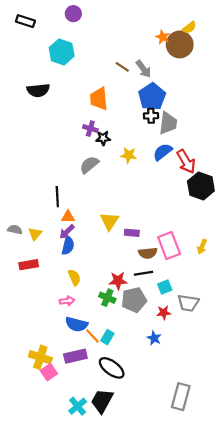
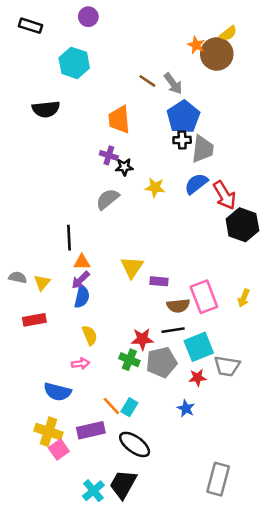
cyan square: (165, 287) -> (199, 347), size x1.6
blue semicircle: (77, 324) -> (57, 392), moved

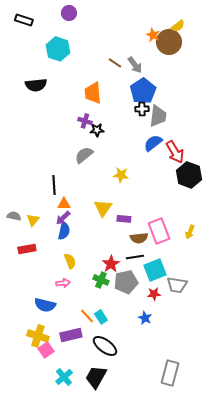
yellow star: (155, 188) -> (121, 175), moved
red star: (142, 339) -> (111, 264), turned -30
cyan rectangle: (129, 407) -> (101, 317), turned -64
cyan cross: (93, 491) -> (64, 377), moved

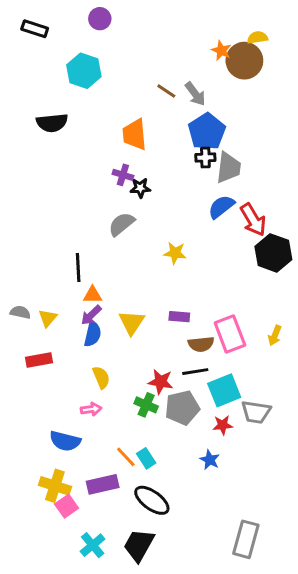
yellow semicircle: (178, 26) -> (257, 37), turned -152
yellow triangle: (103, 208) -> (132, 322), moved
red star: (111, 264) -> (161, 382), turned -30

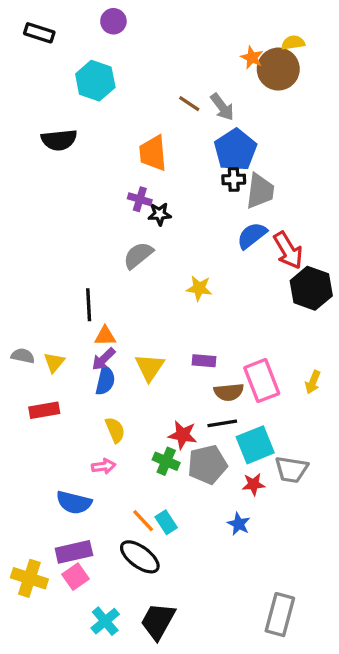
purple rectangle: (103, 484) -> (74, 552), moved
yellow cross: (55, 486) -> (29, 578), moved
black ellipse: (152, 500) -> (140, 557), moved

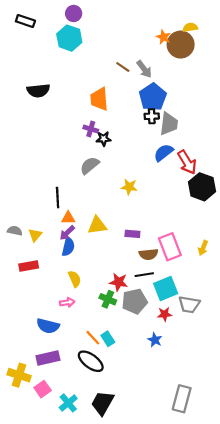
cyan hexagon: (95, 81) -> (69, 38), moved
yellow triangle: (150, 367) -> (97, 225), moved, turned 48
pink square: (76, 577) -> (43, 389), moved

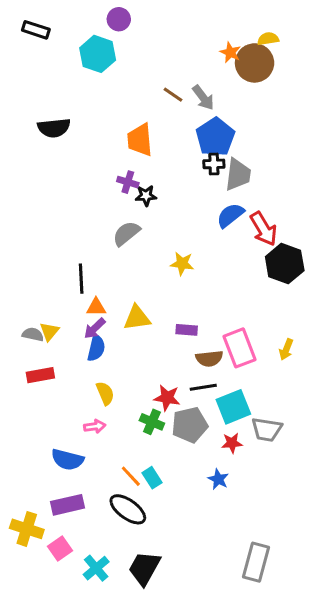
purple circle: (74, 13) -> (119, 19), moved
gray semicircle: (15, 231) -> (33, 334), moved

